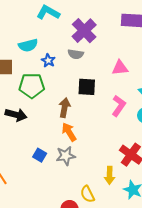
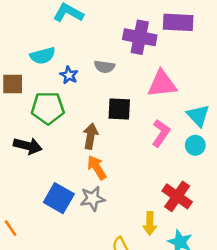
purple cross: (84, 31) -> (140, 37), moved, turned -35
pink triangle: (120, 68) -> (162, 84), size x1.4
blue square: (40, 155) -> (59, 198), size x1.6

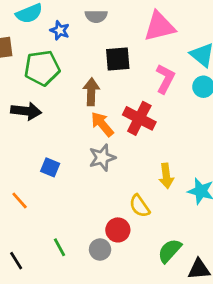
red cross: (177, 196) -> (139, 118), moved
blue square: (59, 198) -> (50, 167), moved, size x0.6

